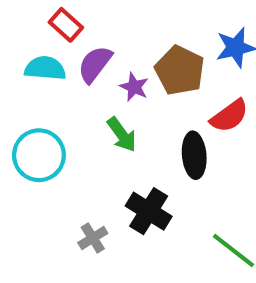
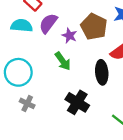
gray cross: (93, 238) -> (27, 103), moved, turned -32

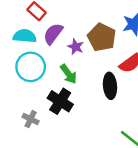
cyan circle: (18, 72) -> (31, 67), moved
black cross: (77, 102) -> (60, 101), moved

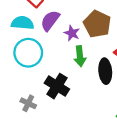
green arrow: (69, 74) -> (80, 56), moved, turned 30

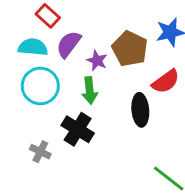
green arrow: (80, 56) -> (90, 90), moved

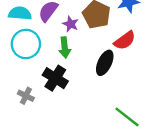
black ellipse: (140, 110) -> (105, 63), turned 30

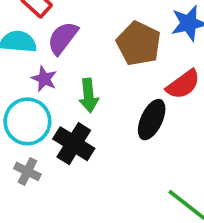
purple star: (71, 24) -> (44, 79), moved
cyan circle: (26, 44) -> (27, 121), moved

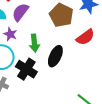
black ellipse: (152, 120) -> (55, 56), moved

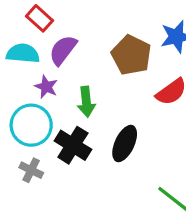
black ellipse: (55, 56) -> (125, 144), moved

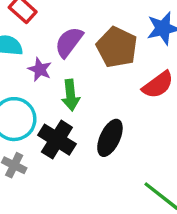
purple semicircle: (63, 50) -> (69, 42), moved
purple star: (46, 87) -> (40, 69), moved

